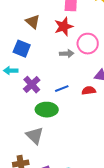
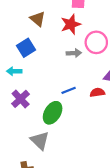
blue square: (22, 49) -> (26, 48), turned 36
purple cross: (32, 85) -> (21, 99), moved
green ellipse: (47, 110) -> (53, 113), turned -60

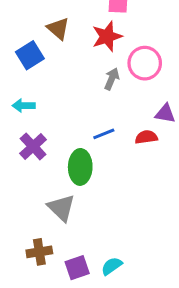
blue square: (26, 48) -> (30, 55), moved
gray arrow: (74, 53) -> (112, 79), turned -64
green ellipse: (53, 113) -> (80, 167), turned -30

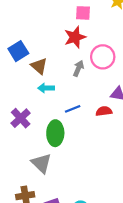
brown triangle: (58, 29) -> (39, 66), moved
cyan arrow: (24, 106) -> (46, 88), moved

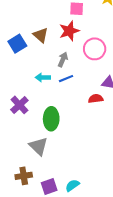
brown triangle: (39, 66) -> (41, 35), moved
gray arrow: (78, 68) -> (63, 59), moved
blue line: (73, 109) -> (66, 79), moved

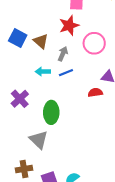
brown triangle: (41, 35) -> (41, 41), moved
blue square: (17, 44) -> (18, 38), turned -30

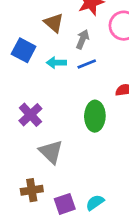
blue square: (18, 38) -> (24, 50), moved
purple cross: (20, 99) -> (30, 115), moved
green ellipse: (51, 112) -> (95, 116), moved

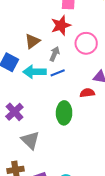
brown triangle: (54, 23) -> (32, 41), turned 42
cyan arrow: (56, 63) -> (35, 72), size x1.5

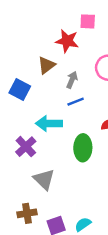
red star: (61, 25) -> (67, 41), moved, turned 30
cyan arrow: (35, 72) -> (49, 123), moved

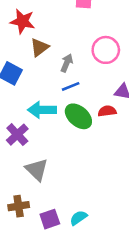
red star: (67, 41) -> (22, 21), moved
green ellipse: (83, 148) -> (78, 116), moved, turned -50

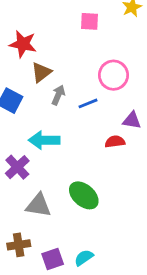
gray arrow: (67, 63) -> (58, 95), moved
blue line: (71, 86) -> (88, 103), moved
green ellipse: (78, 116) -> (84, 195), moved
gray triangle: (37, 170) -> (38, 205), turned -35

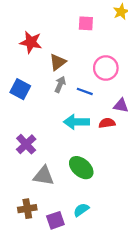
brown triangle: (41, 72) -> (58, 62), moved
blue line: (88, 103) -> (85, 91), turned 42
cyan arrow: (44, 140) -> (77, 122), moved
cyan semicircle: (84, 258) -> (81, 210), moved

